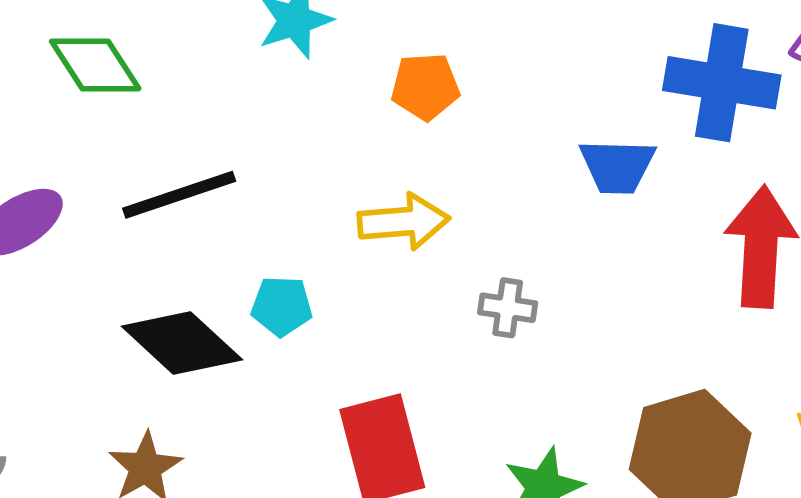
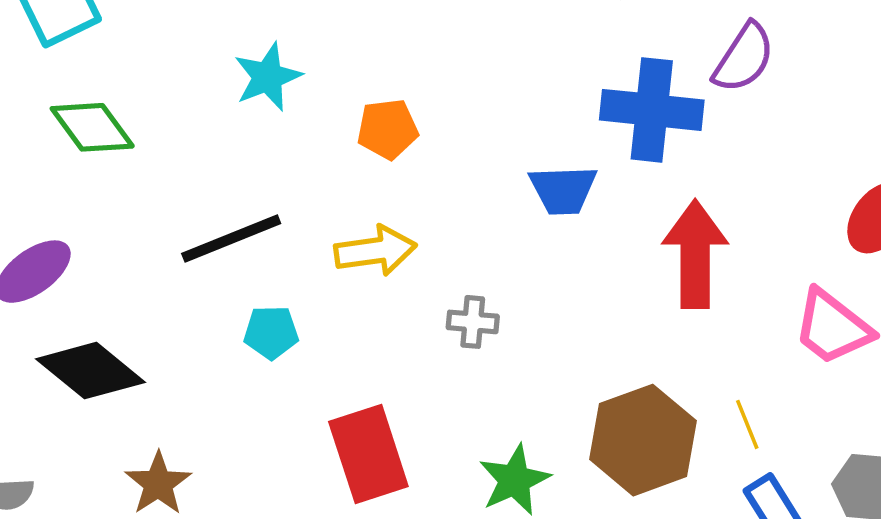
black line: (179, 195) -> (231, 239), moved
black diamond: (182, 343) -> (90, 371), moved

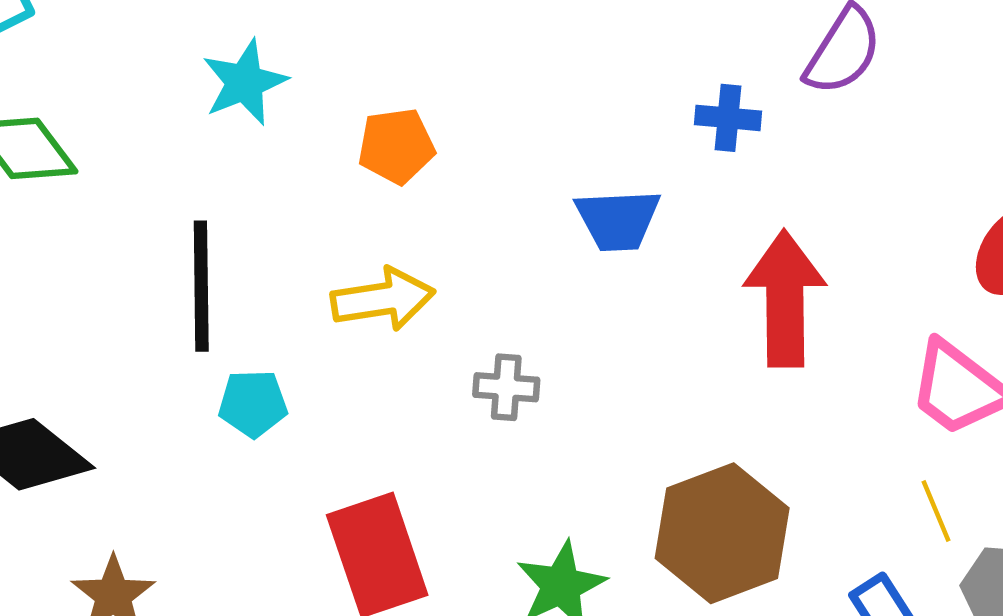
blue cross: (652, 110) -> (728, 118), size x0.5
black line: (231, 239) -> (201, 286), turned -68
yellow line: (747, 424) -> (936, 511), moved

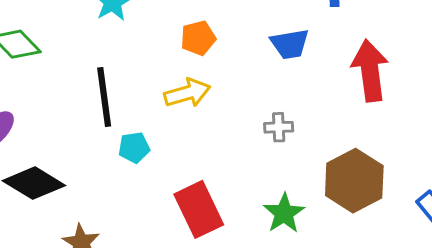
orange pentagon: (396, 146) -> (198, 38), moved
gray cross: (506, 387) -> (279, 127), moved

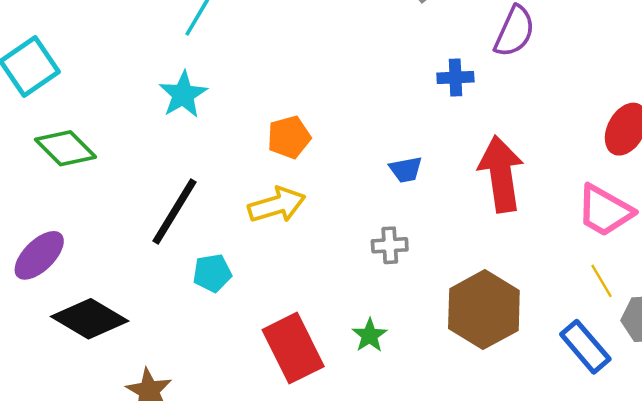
blue trapezoid: (290, 44) -> (406, 169), moved, size x0.7
black line: (104, 97) -> (174, 212), turned 40
green star: (284, 213) -> (370, 335), moved, size x0.7

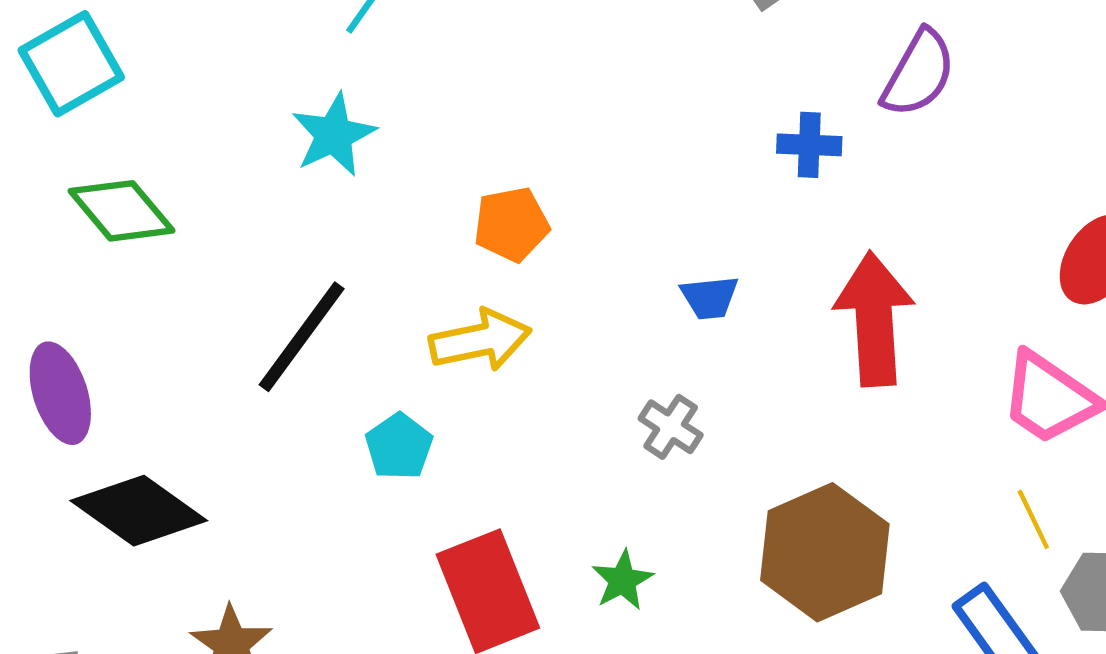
gray cross: (390, 245) -> (671, 427), turned 32
purple ellipse: (39, 255) -> (60, 393), turned -68
cyan pentagon: (212, 273) -> (399, 446), moved, turned -30

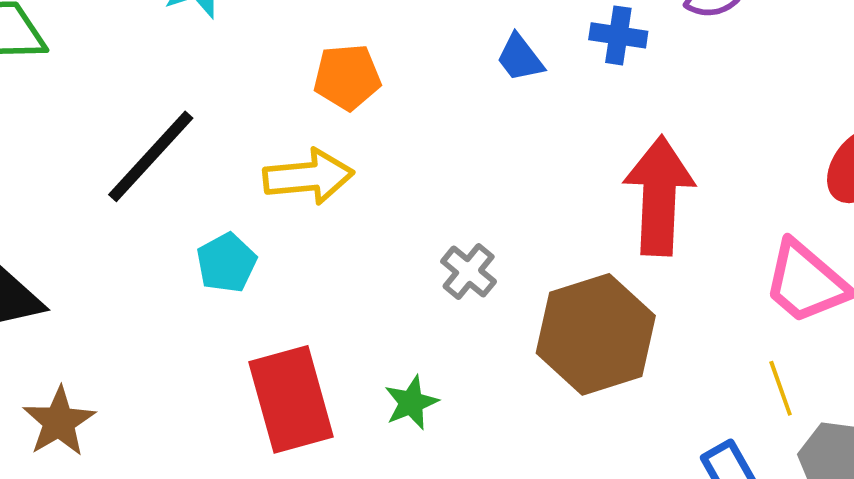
blue trapezoid: (710, 297) -> (520, 58), moved, turned 52
brown hexagon: (825, 552) -> (596, 334), moved

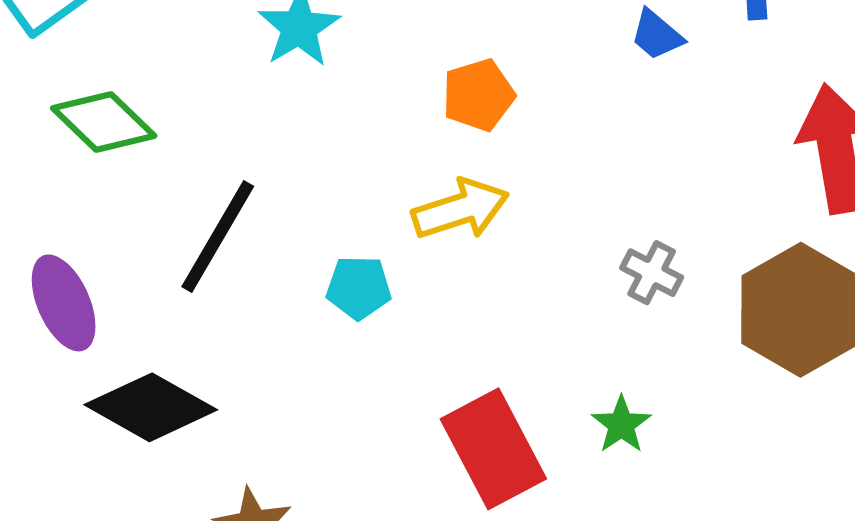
black line: (151, 156) -> (218, 236), moved
cyan pentagon: (226, 263) -> (359, 288), moved, turned -30

